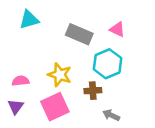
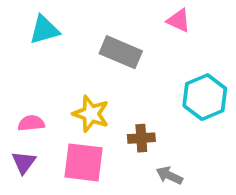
pink triangle: (117, 29) -> (179, 20), moved
cyan hexagon: (108, 64) -> (205, 97), moved
pink square: (55, 107) -> (83, 162), turned 32

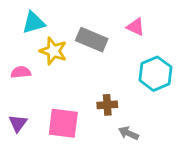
pink triangle: (179, 20) -> (136, 27), moved
yellow star: (91, 114) -> (53, 51), moved
pink semicircle: (31, 123) -> (21, 72), moved

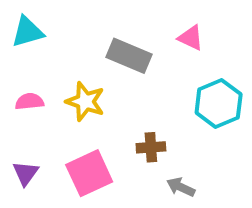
cyan triangle: (34, 23) -> (27, 32), moved
yellow star: (53, 51) -> (85, 102), moved
pink square: (63, 123) -> (89, 173), turned -32

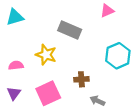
pink triangle: (191, 38) -> (107, 11), moved, turned -48
pink semicircle: (29, 102) -> (16, 65), moved

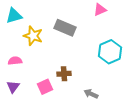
yellow star: (46, 55) -> (33, 36), moved
brown cross: (81, 79) -> (64, 74), moved
pink square: (48, 93) -> (45, 87), size x0.7

